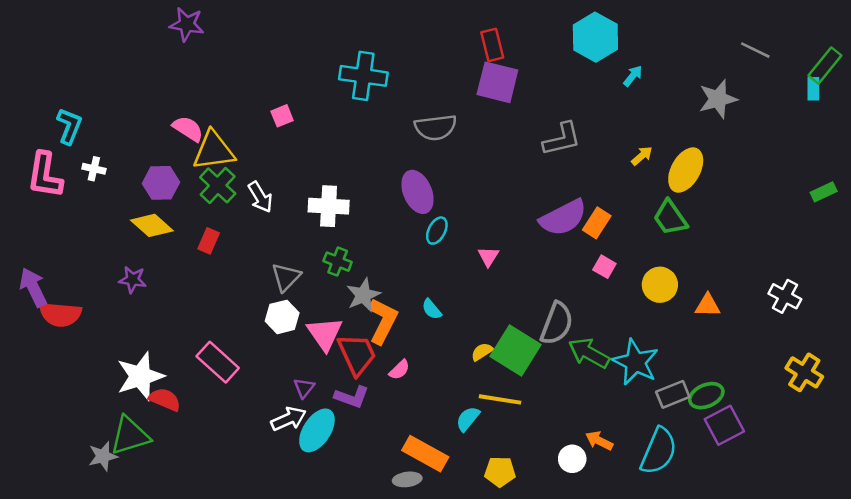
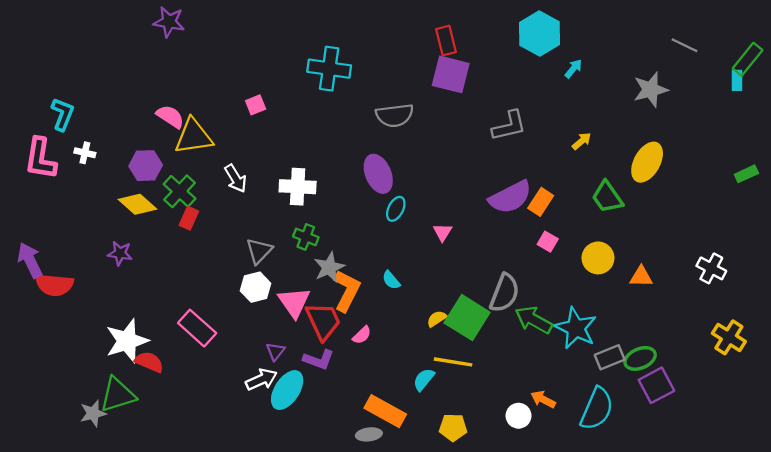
yellow ellipse: (686, 170) -> (647, 162), moved
green cross: (218, 185) -> (180, 191), moved

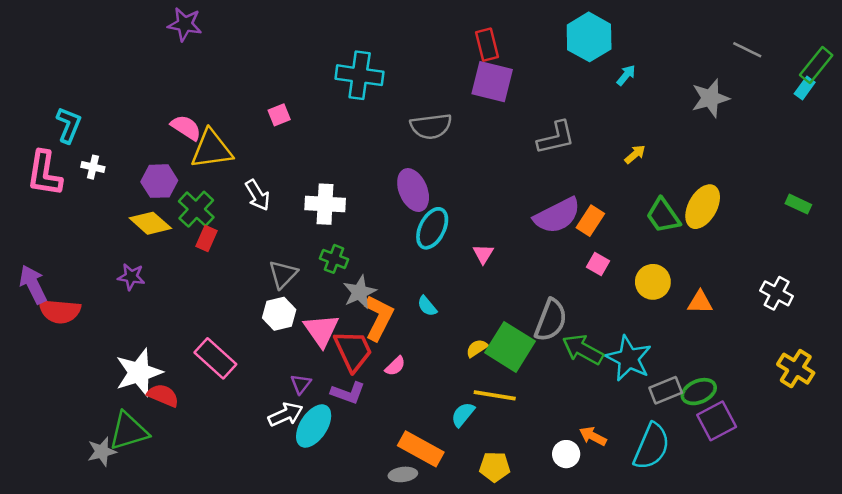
cyan rectangle: (737, 80) -> (805, 88), turned 36
yellow ellipse: (647, 162) -> (703, 207), moved
green rectangle: (746, 174) -> (798, 204), moved, turned 50
cyan ellipse: (396, 209) -> (432, 228), size x1.5

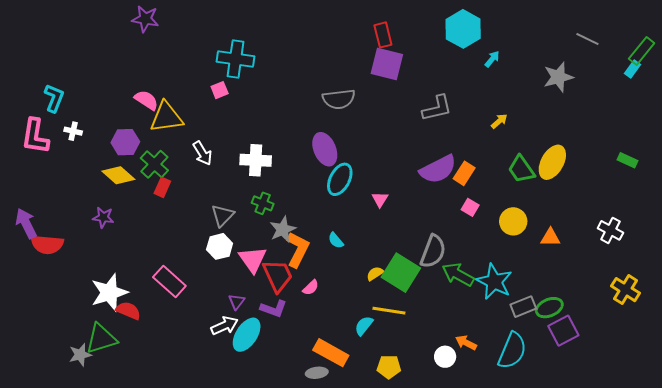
cyan cross: (360, 75) -> (236, 59), moved

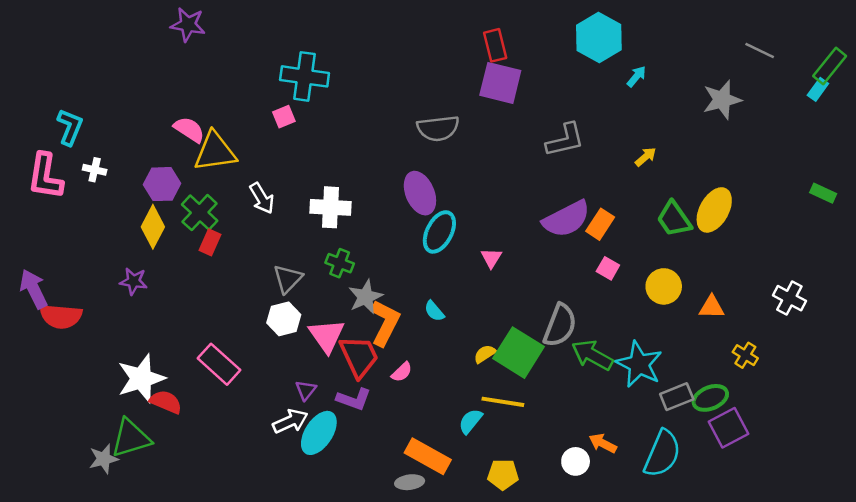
green rectangle: (627, 160) -> (823, 193), moved
yellow diamond: (118, 175) -> (153, 227), turned 76
yellow cross: (625, 290) -> (745, 355), moved, size x0.7

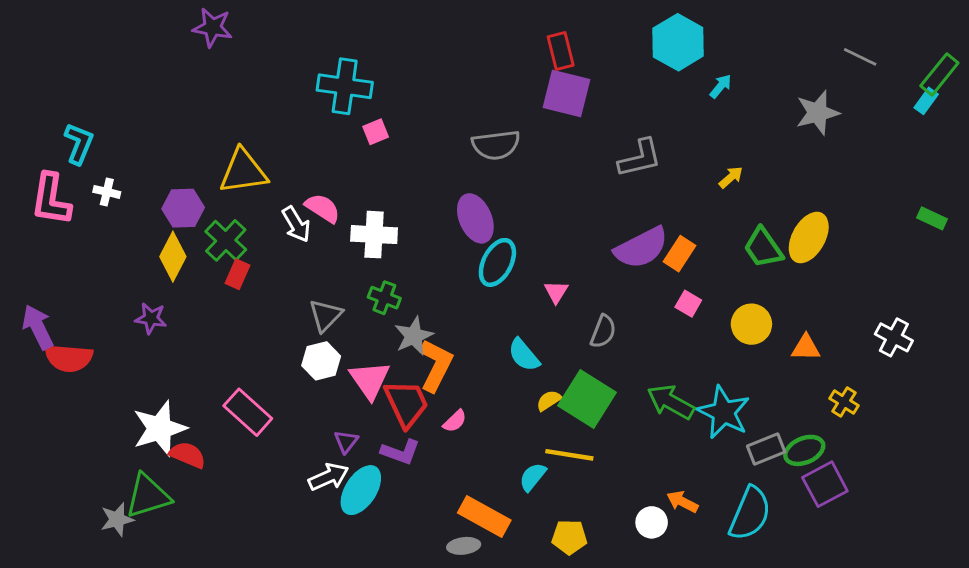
pink square: (284, 117) -> (376, 132), moved
pink semicircle: (189, 130) -> (323, 208), moved
cyan semicircle: (434, 311) -> (524, 355), moved, size x1.4
gray semicircle: (560, 325) -> (603, 331), moved, size x0.7

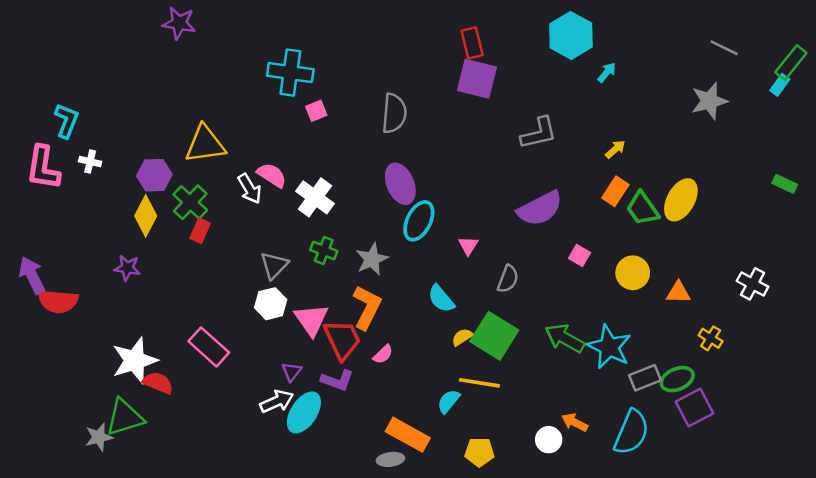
gray star: (818, 113) -> (709, 101), moved
gray semicircle: (496, 145) -> (394, 113), moved, turned -78
white cross: (374, 235) -> (315, 197), turned 33
orange rectangle: (680, 254) -> (615, 191), moved
gray star: (414, 336) -> (372, 259), moved

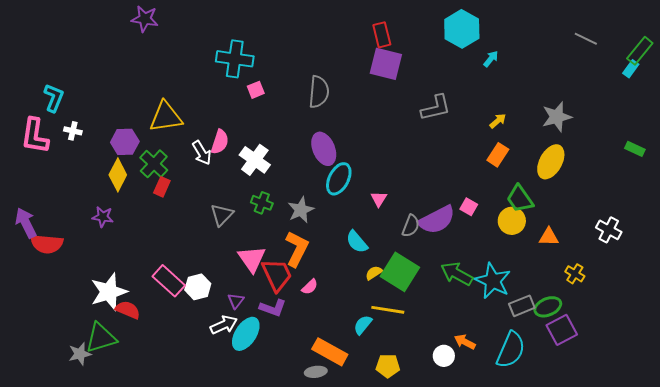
gray star: (709, 101) -> (557, 117), moved
pink semicircle: (272, 175) -> (220, 142), turned 75
purple semicircle: (540, 209) -> (437, 220), moved
green trapezoid: (643, 209) -> (520, 199), moved
white hexagon: (271, 304) -> (198, 287), moved

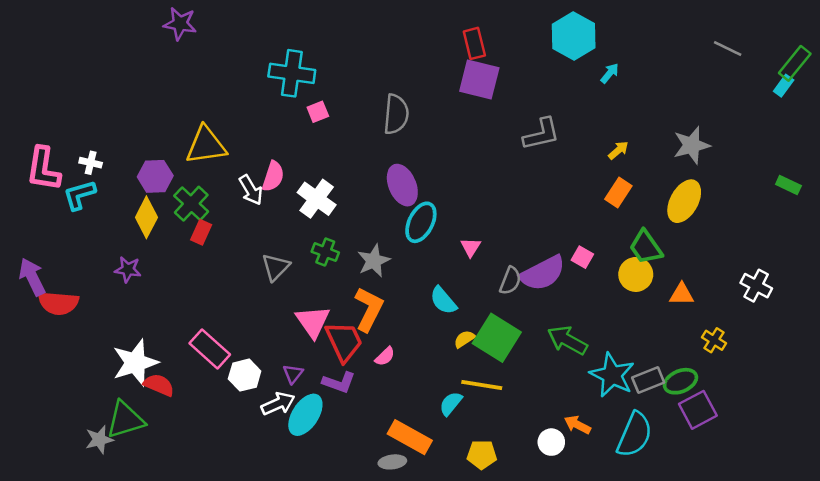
cyan L-shape: (54, 98) -> (79, 195), moved, turned -128
cyan star: (493, 281) -> (612, 375), moved
white hexagon: (198, 287) -> (245, 375), moved

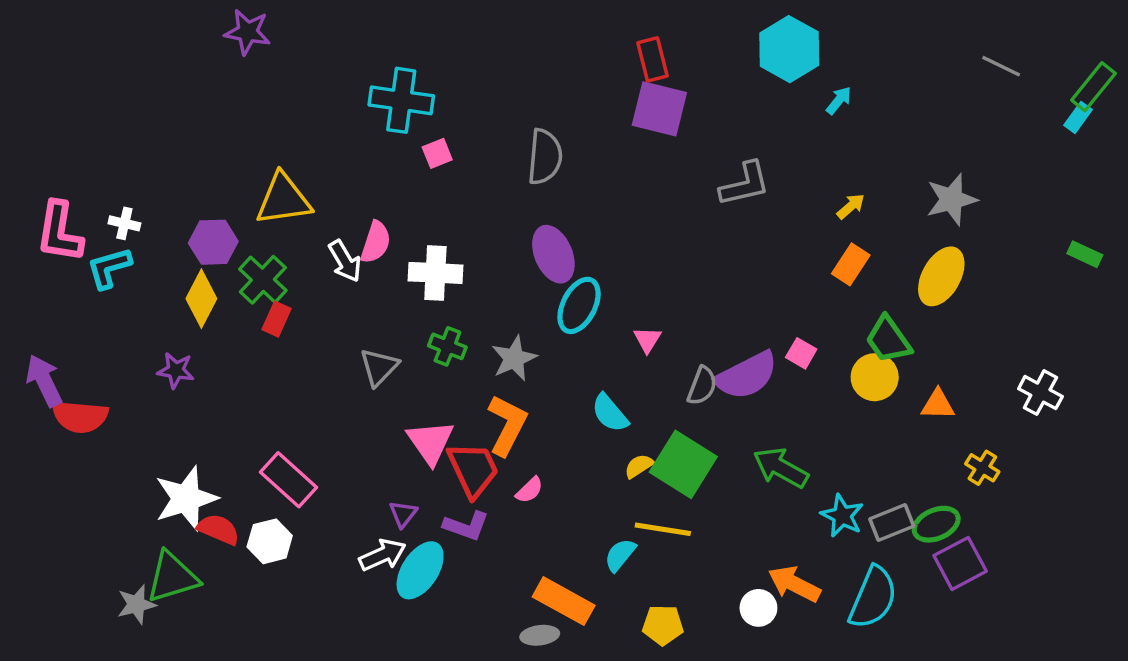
white cross: (317, 199) -> (435, 273), turned -33
white hexagon: (245, 375) -> (270, 541), moved
cyan star: (612, 375) -> (842, 516), size x0.7
orange arrow: (577, 425) -> (794, 584), size x1.4

